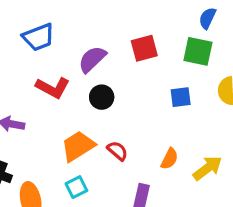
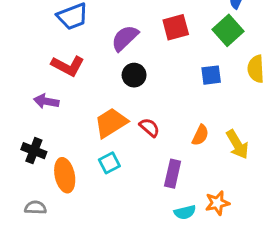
green square: (198, 51) -> (228, 30), turned 36
red L-shape: (53, 88) -> (68, 66), moved
yellow arrow: (207, 168) -> (237, 144), turned 96

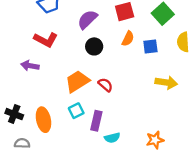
orange semicircle: (200, 135) -> (128, 39), moved
yellow arrow: (237, 144) -> (166, 83), moved, turned -50
black cross: (34, 151) -> (14, 114), moved
purple rectangle: (173, 174) -> (96, 121), moved
cyan semicircle: (185, 212) -> (112, 138), moved

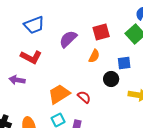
orange semicircle: (128, 39) -> (94, 56), moved
black circle: (94, 46) -> (111, 79), moved

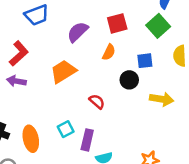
red L-shape: (31, 57) -> (19, 53), moved, turned -70
orange trapezoid: (59, 94) -> (63, 71), moved

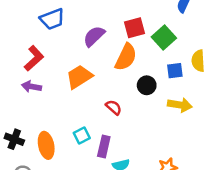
green square: (158, 26) -> (164, 37), moved
orange semicircle: (109, 52) -> (126, 57), size x1.6
blue square: (145, 61) -> (175, 71), moved

